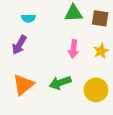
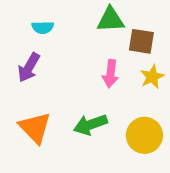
brown square: (100, 18) -> (141, 41), moved
orange triangle: (23, 85) -> (35, 128), turned -35

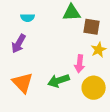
pink arrow: (111, 74) -> (80, 64), moved

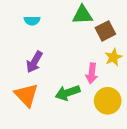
brown square: (92, 27) -> (105, 31), turned -36
purple arrow: (19, 44) -> (34, 62), moved

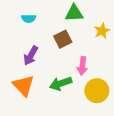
brown square: (105, 31) -> (63, 39), moved
yellow star: (113, 57) -> (102, 31), moved

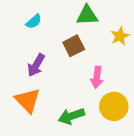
cyan semicircle: (29, 18) -> (34, 22), turned -40
green arrow: (61, 83) -> (71, 116), moved

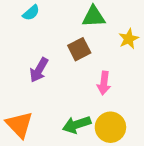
cyan semicircle: (34, 22) -> (31, 13), moved
orange triangle: (28, 100) -> (19, 125), moved
yellow circle: (114, 106) -> (110, 127), moved

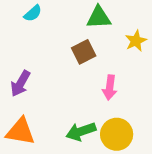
purple arrow: (39, 70) -> (20, 83), moved
orange triangle: (19, 125) -> (20, 132), turned -36

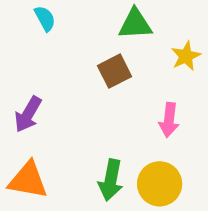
cyan semicircle: (33, 13) -> (45, 18), turned -78
pink arrow: (110, 88) -> (169, 120), moved
green arrow: (81, 132) -> (111, 180), turned -60

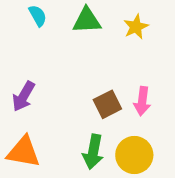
green triangle: (135, 24) -> (87, 20), moved
yellow star: (186, 56) -> (136, 27), moved
brown square: (114, 71) -> (107, 104), moved

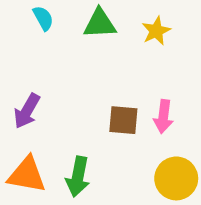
brown square: (107, 104) -> (123, 120), turned 32
green arrow: (93, 152) -> (78, 177), moved
yellow circle: (134, 155) -> (176, 178), moved

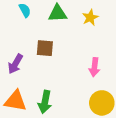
brown square: (123, 120) -> (45, 48), moved

